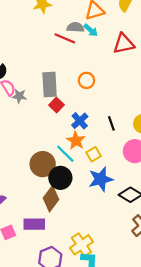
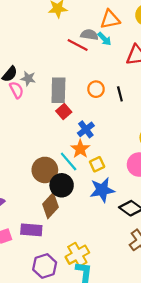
gray star: (19, 96) -> (28, 78), moved
black line: (111, 123) -> (120, 94), moved

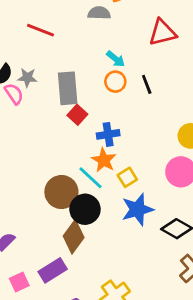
cyan arrow: (104, 39) -> (116, 59), moved
red line: (78, 45) -> (40, 30), moved
blue cross: (86, 129) -> (108, 134), turned 35
purple rectangle: (31, 230) -> (53, 270), turned -30

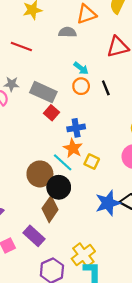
gray rectangle: (68, 88) -> (43, 92), turned -60
yellow square: (127, 177) -> (92, 162), turned -32
blue star: (137, 209) -> (108, 203), moved
purple rectangle: (53, 270) -> (34, 236), turned 75

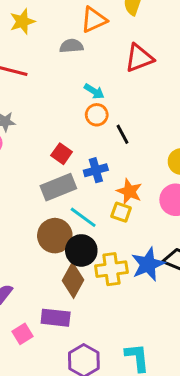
black line: (106, 88) -> (122, 134), moved
gray rectangle: (43, 92) -> (58, 187), moved, turned -40
orange star: (73, 148) -> (129, 191), moved
purple rectangle: (34, 236) -> (56, 318), turned -30
yellow cross: (83, 255) -> (111, 269), moved, turned 35

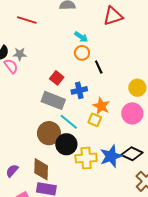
gray rectangle: (58, 187) -> (53, 100), turned 40
brown diamond: (73, 280) -> (41, 169), moved, turned -30

